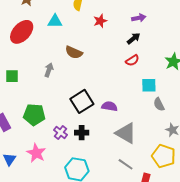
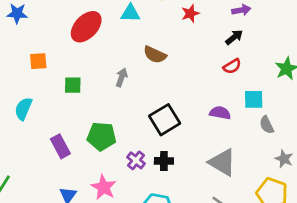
purple semicircle: (109, 106) -> (220, 113), moved

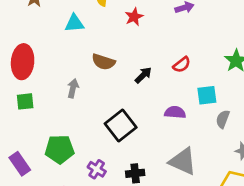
red ellipse: (86, 27) -> (23, 62), moved, turned -32
black arrow: (234, 37) -> (143, 75), moved
gray semicircle: (267, 125) -> (223, 119), turned 54
black cross: (164, 161) -> (135, 173), moved

